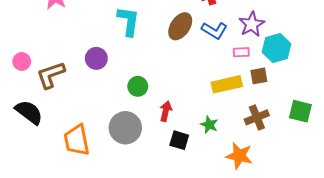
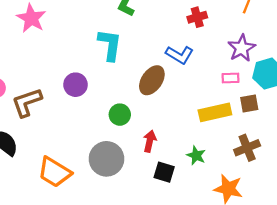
brown ellipse: (180, 26) -> (152, 80), moved
blue L-shape: (214, 30) -> (180, 55), moved
orange trapezoid: (77, 140) -> (54, 172), turned -48

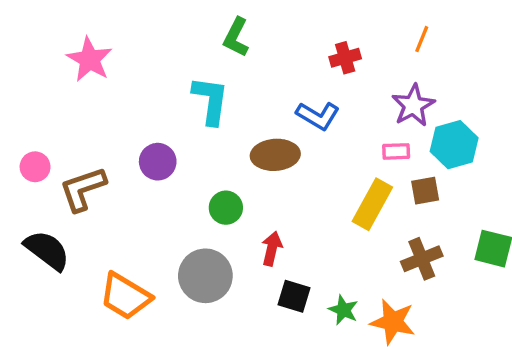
brown ellipse: (152, 80) -> (275, 155), turned 52
yellow rectangle: (215, 112) -> (372, 204), turned -48
green star: (196, 156) -> (343, 310), moved

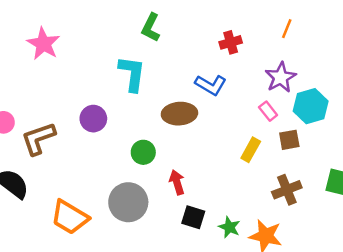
pink rectangle: (396, 151) -> (268, 111), turned 54
yellow rectangle: (372, 204) -> (251, 150), size x0.7
red arrow: (272, 249) -> (177, 182), turned -30

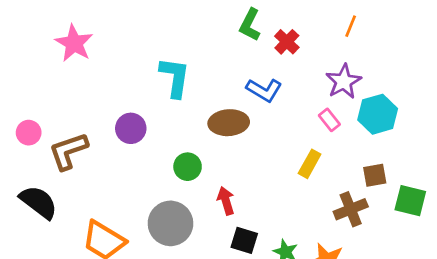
green L-shape: (151, 27) -> (250, 25), moved
red cross: (231, 42) -> (287, 42), turned -30
brown square: (289, 140) -> (375, 175), moved

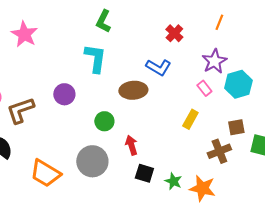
green L-shape: (250, 25) -> (103, 21), moved

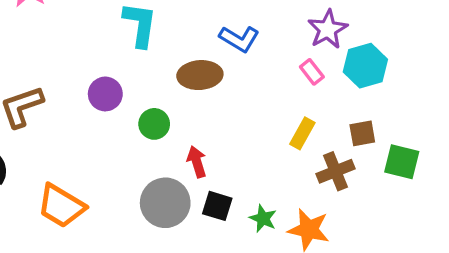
purple circle: (64, 94) -> (105, 94), moved
yellow rectangle: (190, 119) -> (302, 133), moved
gray circle: (92, 161) -> (165, 203), moved

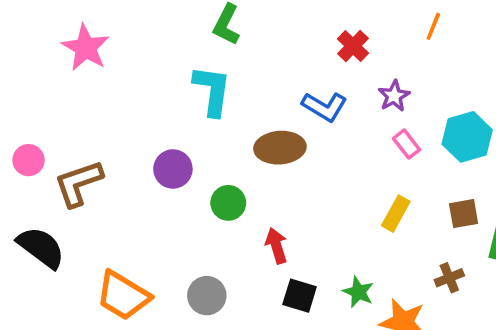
purple star: (328, 29) -> (394, 96), moved, size x0.7
brown cross: (336, 171) -> (449, 278), moved, size x0.7
gray circle: (165, 203) -> (207, 296), moved, size x0.7
green star: (263, 219) -> (358, 292), moved

